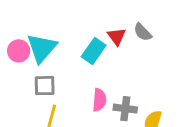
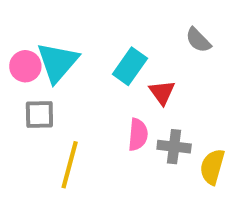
red triangle: (117, 37) -> (162, 92), moved
gray square: (45, 86) -> (39, 114), moved

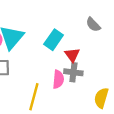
gray cross: (174, 147) -> (73, 72), moved
yellow line: (70, 165) -> (34, 97), moved

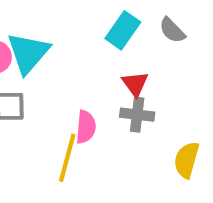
cyan rectangle: (54, 40) -> (123, 30), moved
pink semicircle: (58, 79) -> (86, 127), moved

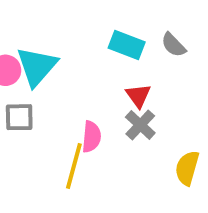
cyan rectangle: (123, 30) -> (127, 45), turned 76
gray cross: (137, 115) -> (140, 125), turned 36

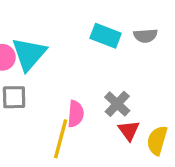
gray semicircle: (173, 45) -> (145, 36), turned -50
red triangle: (138, 96) -> (129, 130), moved

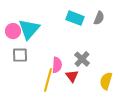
gray semicircle: (145, 36) -> (99, 18), turned -64
red triangle: (129, 130) -> (72, 76), moved

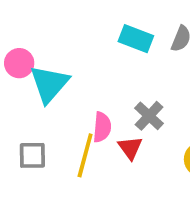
cyan triangle: (29, 29) -> (49, 84), moved
gray square: (20, 55) -> (32, 155), moved

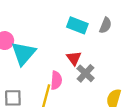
red triangle: (130, 148) -> (74, 58), moved

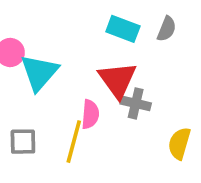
red triangle: (74, 58) -> (117, 80), size x1.6
gray cross: (86, 73) -> (136, 103), turned -30

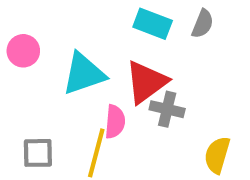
cyan triangle: (39, 72) -> (84, 74), moved, turned 30
red triangle: (117, 80) -> (146, 82), turned 30

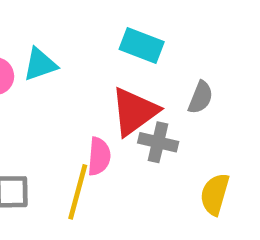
gray semicircle: (203, 24) -> (201, 97), moved
cyan triangle: (84, 74) -> (40, 64), moved, size x0.7

